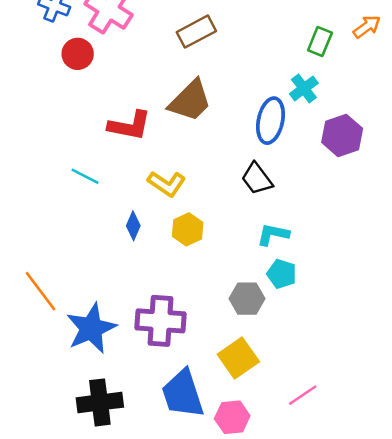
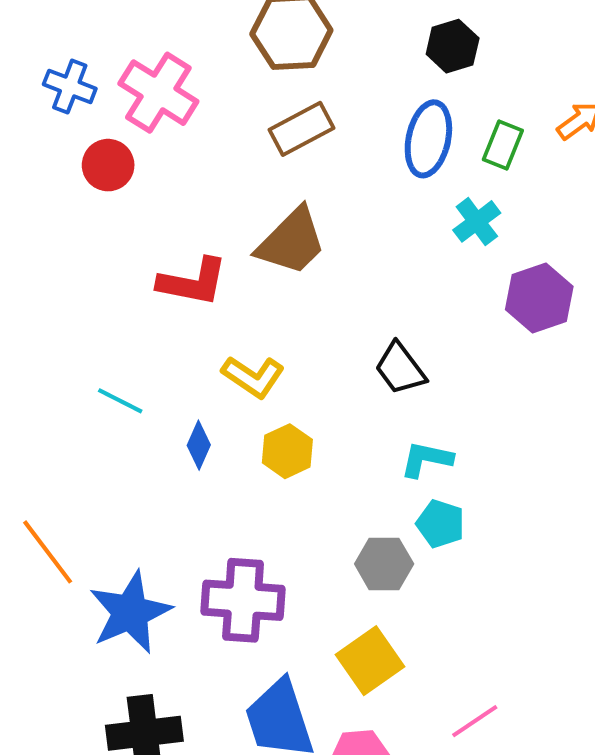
blue ellipse: (270, 121) -> (428, 139), moved
cyan line: (85, 176) -> (120, 401), moved

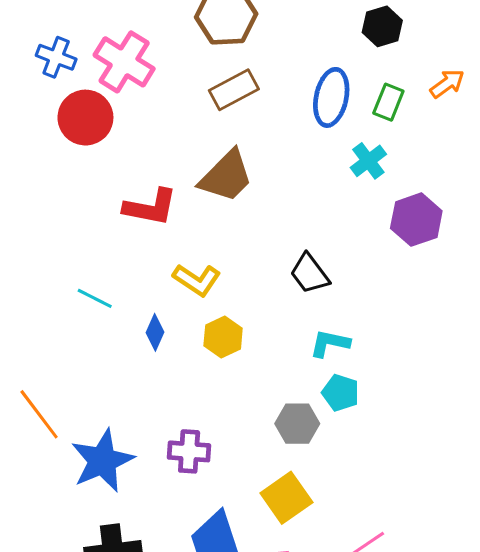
black hexagon: (453, 46) -> (382, 26), moved
red circle: (108, 165) -> (85, 118), size x1.4
purple cross: (243, 600) -> (189, 451), size x0.7

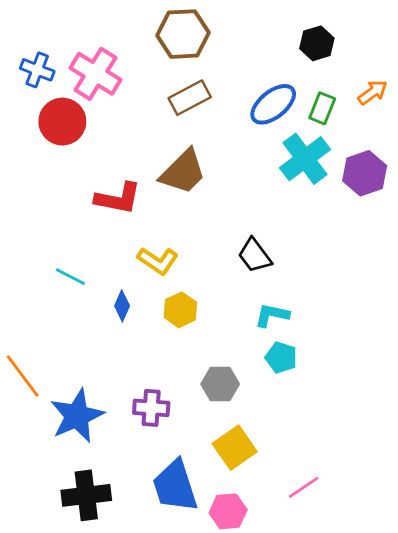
blue ellipse: (331, 97) -> (273, 104), turned 39
cyan cross: (368, 161) -> (305, 159), size x1.6
purple hexagon: (416, 220) -> (365, 173), moved
gray hexagon: (297, 424) -> (220, 384), moved

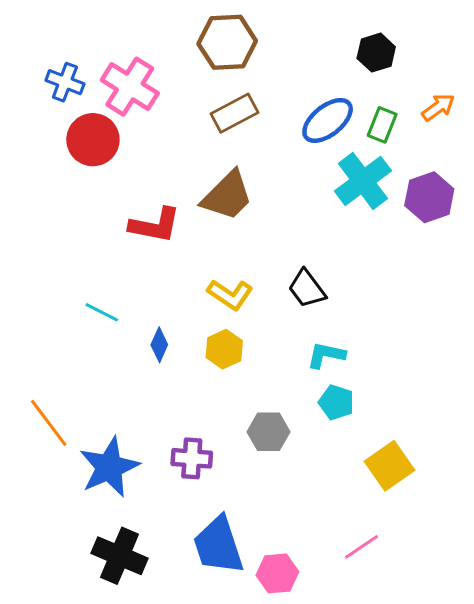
yellow L-shape: (158, 261) -> (230, 295), moved
yellow square: (235, 448) -> (390, 466), moved
black cross: (86, 495) -> (120, 556), turned 30

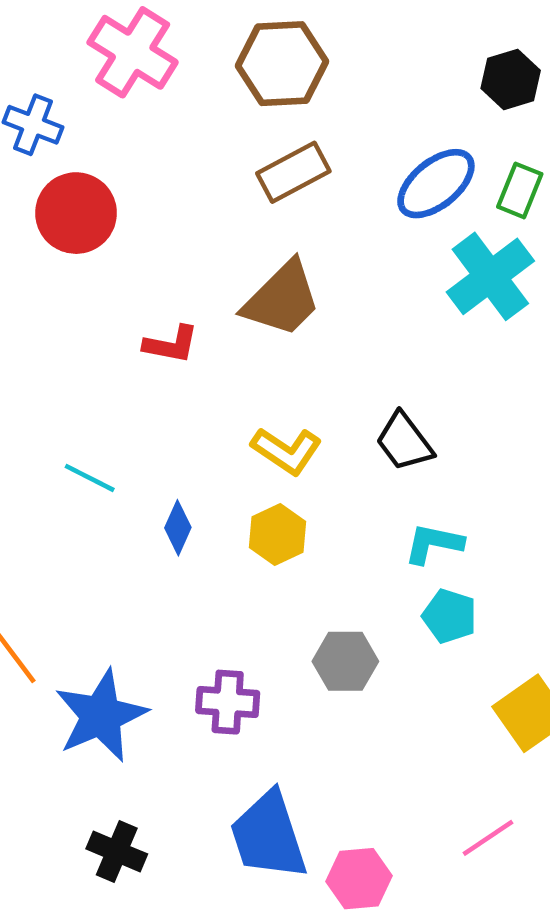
pink cross: (130, 87) -> (133, 52), moved
red L-shape: (155, 225) -> (171, 344), size x0.7
black cross: (120, 556) -> (117, 851), size x0.7

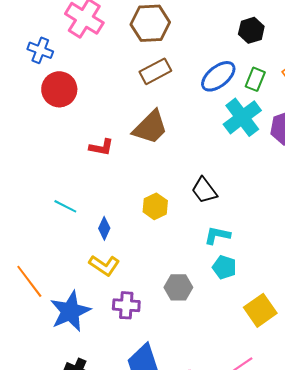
yellow L-shape: (287, 451) -> (104, 265), moved
yellow hexagon: (277, 535) -> (155, 206), moved

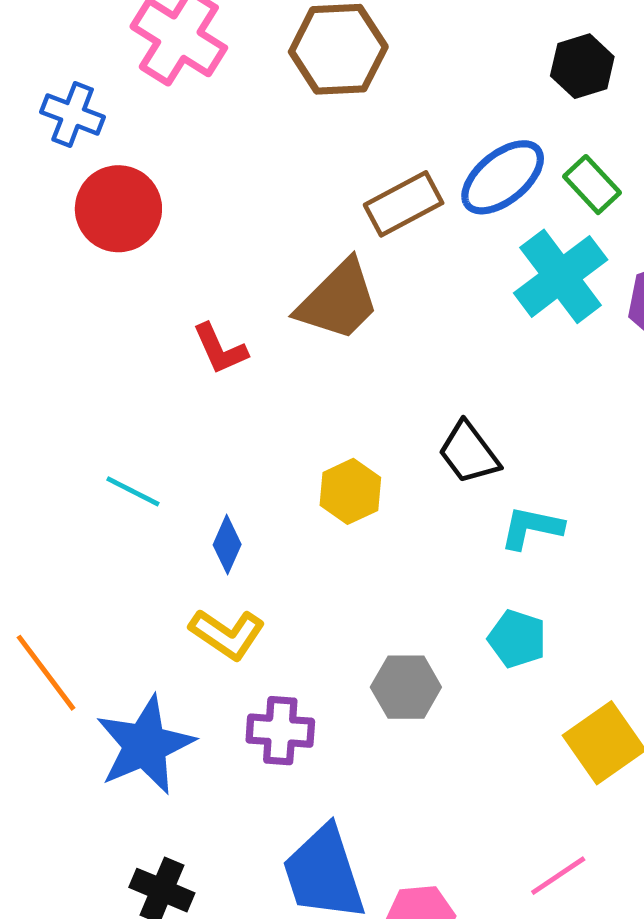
brown rectangle: (155, 71) -> (404, 204), moved
green rectangle: (255, 79) -> (592, 185), turned -65
red L-shape: (101, 147) -> (220, 349), turned 55
cyan L-shape: (217, 235) -> (532, 528), moved

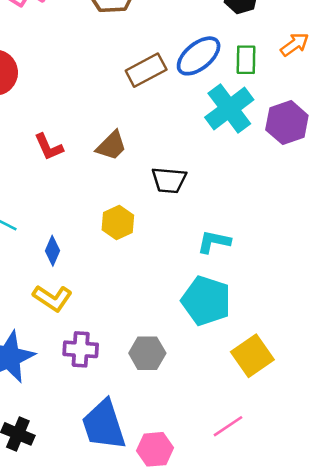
green rectangle: (592, 185) -> (246, 60), turned 44
brown trapezoid: (338, 301) -> (111, 146), moved, size x0.7
black trapezoid: (469, 453) -> (169, 180), moved, turned -48
cyan pentagon: (517, 639) -> (206, 301), size x1.6
gray hexagon: (406, 687) -> (147, 353), moved

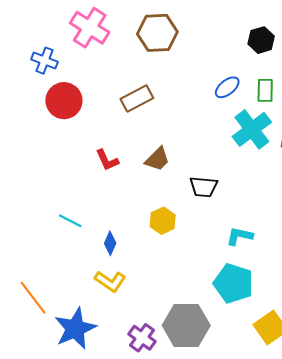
blue ellipse: (199, 56) -> (227, 87), size x0.7
brown rectangle: (146, 70) -> (137, 99), moved
purple cross: (81, 349) -> (142, 338), moved, turned 32
gray hexagon: (147, 353) -> (186, 325), size x1.6

